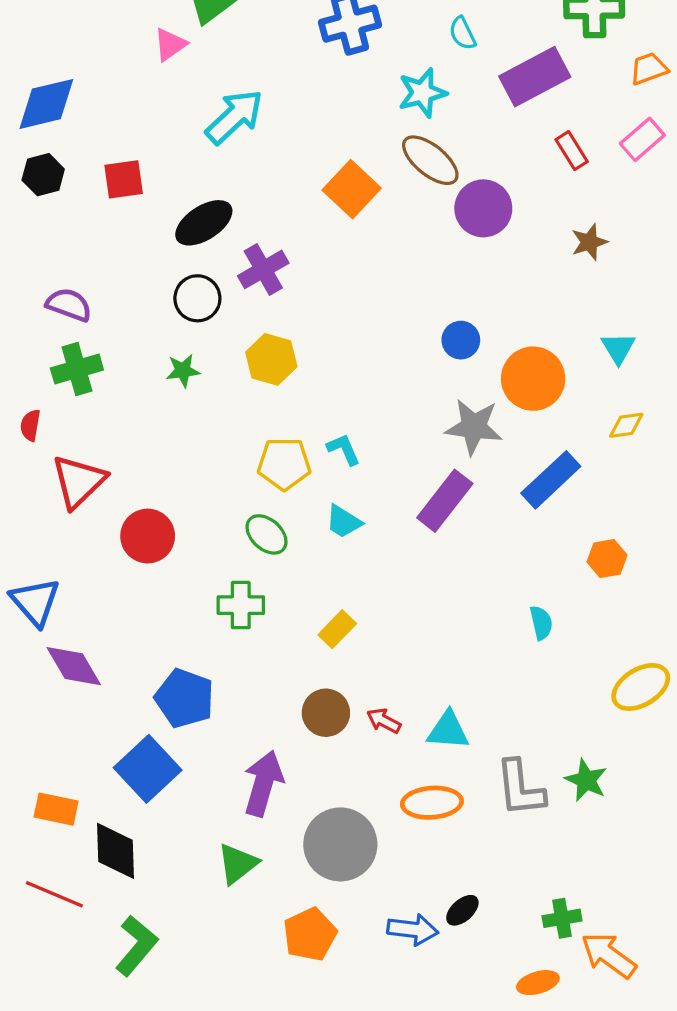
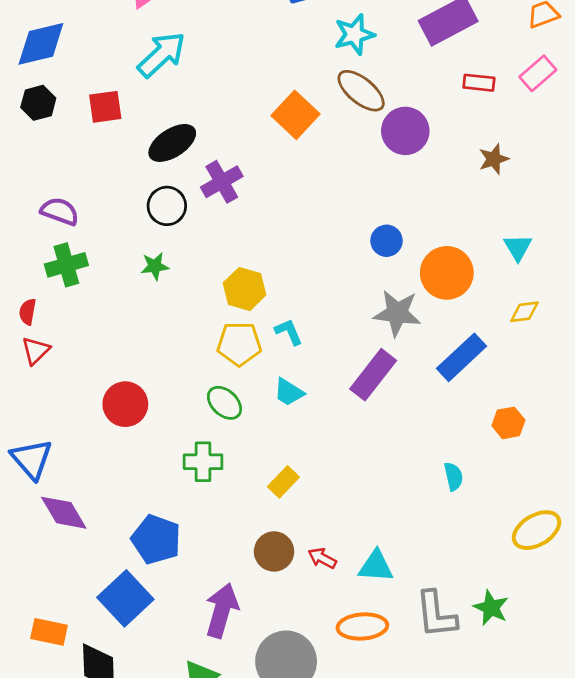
cyan arrow: (234, 117) -> (162, 55), moved
red rectangle: (572, 151) -> (479, 83), turned -52
yellow hexagon: (271, 359) -> (245, 289), moved
red triangle: (79, 481) -> (36, 351), moved, size x0.6

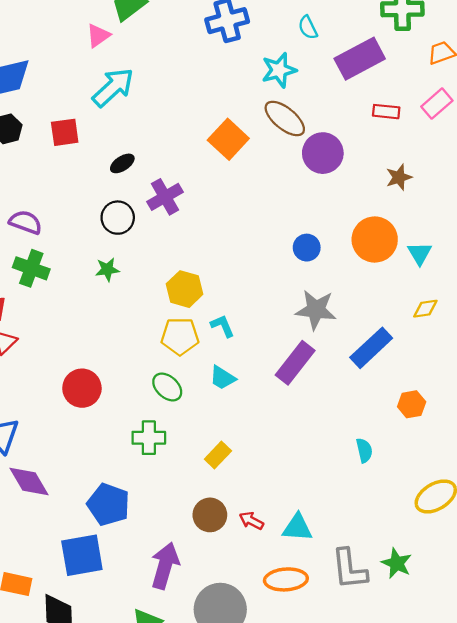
black ellipse: (172, 143) -> (122, 163), size x0.6
green cross: (66, 265) -> (31, 268), turned 36
orange circle: (447, 273) -> (375, 239), moved
blue square: (125, 598) -> (82, 555), turned 33

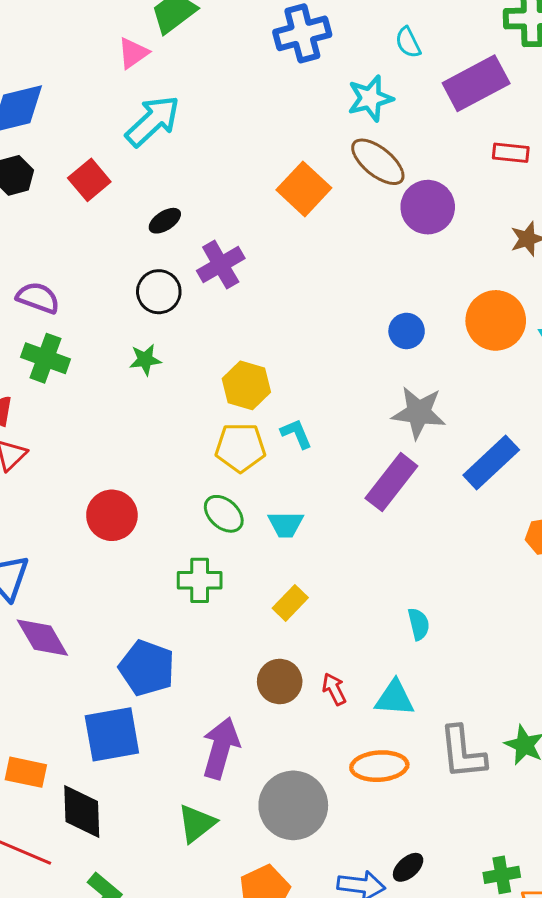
red square: (65, 132) -> (89, 180), turned -32
cyan trapezoid: (223, 378) -> (286, 524), moved, turned -32
cyan semicircle: (364, 450) -> (419, 624), moved
red arrow: (251, 521) -> (334, 689), turned 35

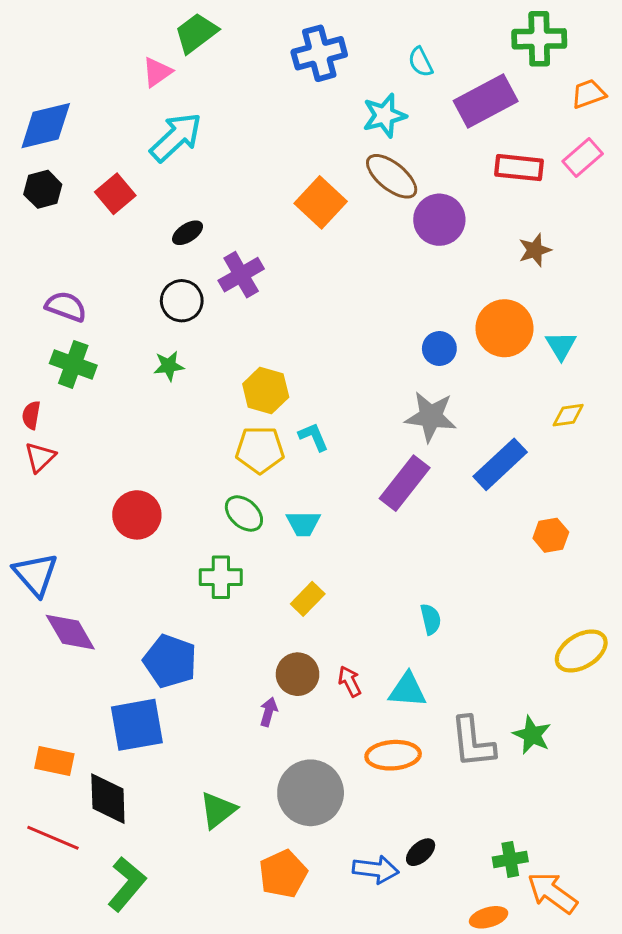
red rectangle: (511, 153) -> (519, 168), size x1.4
blue circle: (407, 331) -> (439, 349), moved
purple arrow: (221, 748) -> (269, 712), moved, size x0.5

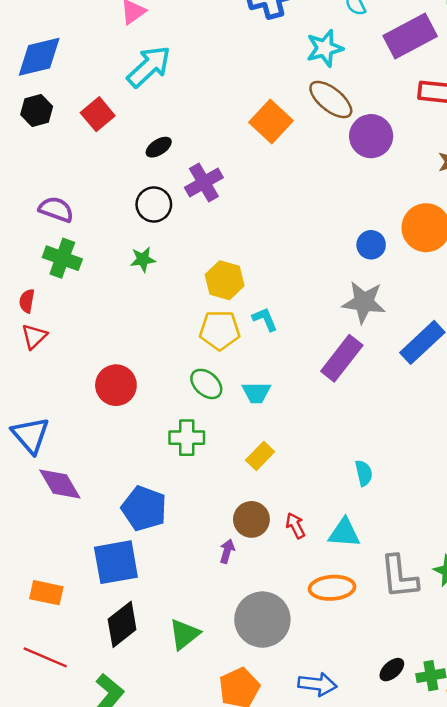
black diamond: (108, 799) -> (122, 624), moved, turned 54
black ellipse: (421, 852) -> (392, 670), moved

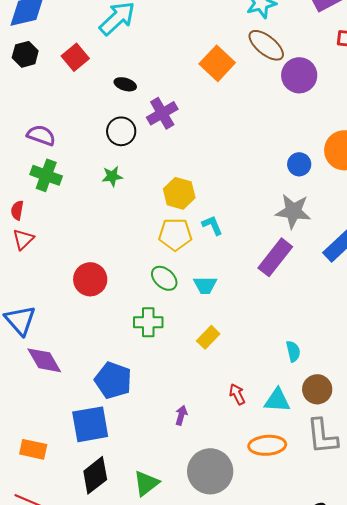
black ellipse: (159, 147) -> (125, 84), turned 50
brown circle: (251, 519) -> (317, 389), moved

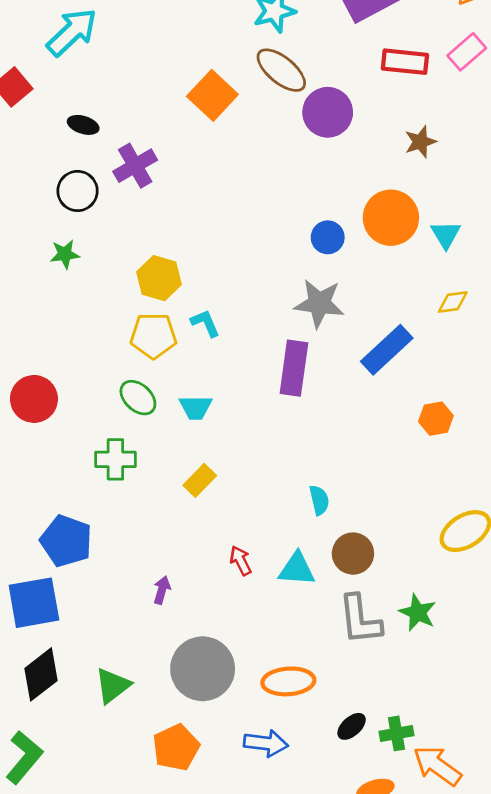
purple rectangle: (275, 257) -> (294, 368), turned -30
orange ellipse: (267, 445) -> (288, 681), moved

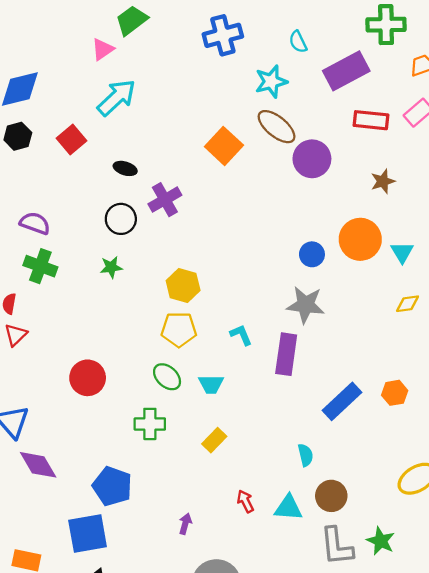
cyan L-shape: (205, 323) -> (241, 335), moved
blue rectangle: (387, 350) -> (342, 401), moved

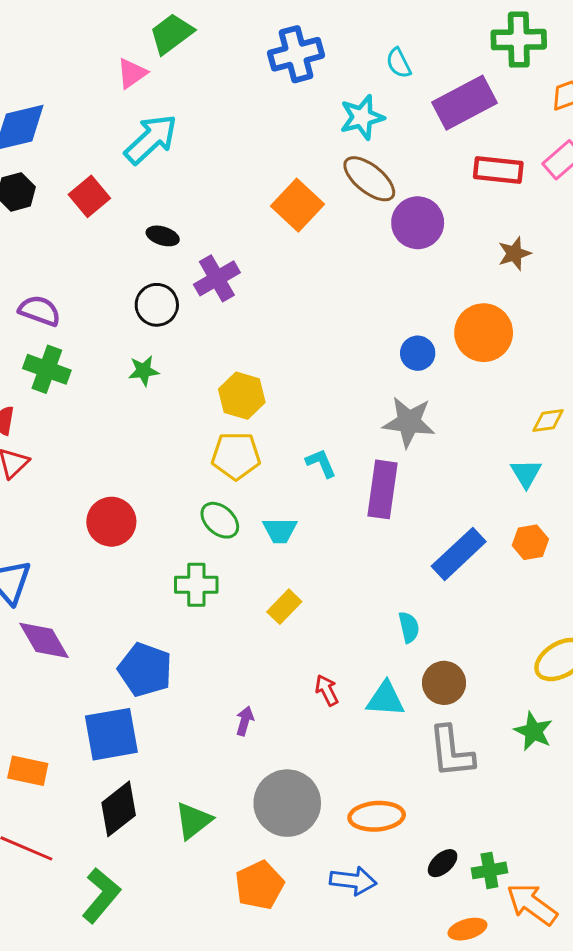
cyan triangle: (402, 252) -> (526, 473), moved
green star: (381, 541) -> (533, 731), moved

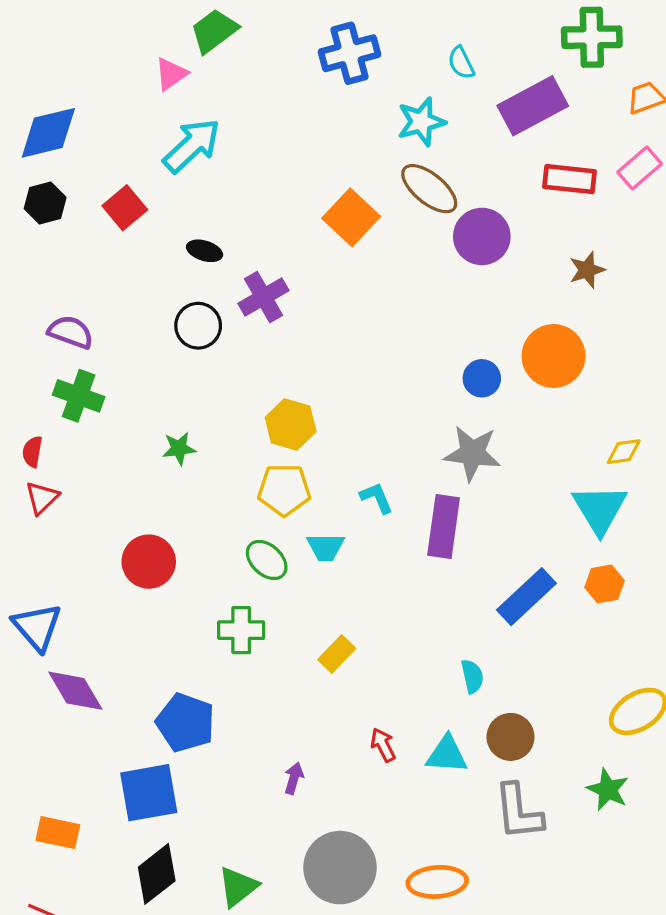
green star: (144, 371) -> (179, 448), moved
cyan triangle: (526, 473) -> (600, 509), size x1.6
cyan trapezoid: (280, 530) -> (326, 547), moved

